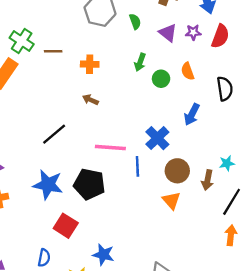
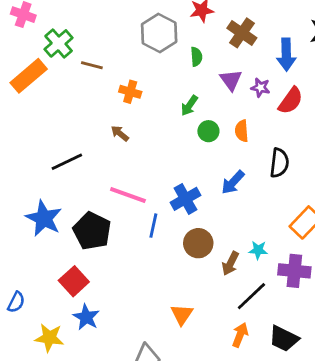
orange triangle: (171, 201) -> (182, 314), moved
red square: (66, 226) -> (74, 281), moved

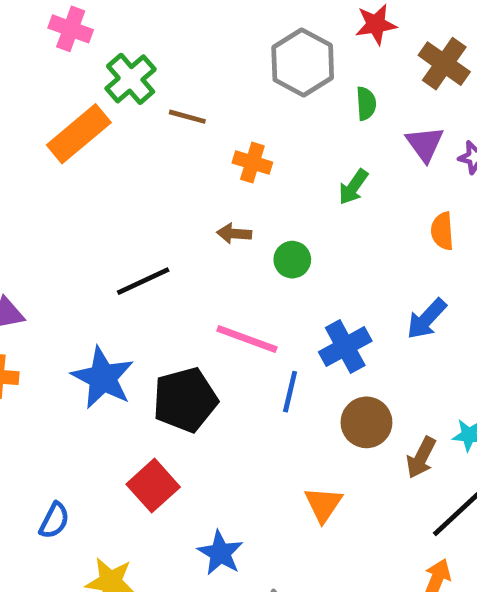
green circle: (208, 131) -> (292, 260), moved
brown arrow: (120, 133) -> (234, 233), turned -36
black pentagon: (92, 231) -> (185, 400), turned 30
orange triangle: (182, 314) -> (323, 504), moved
blue star: (86, 317) -> (220, 553), moved

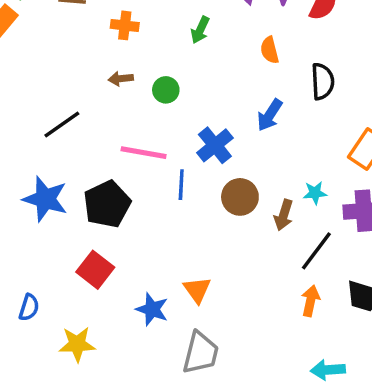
orange triangle: (323, 504) -> (197, 290), moved

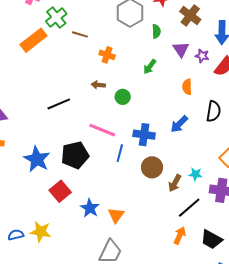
blue cross: (215, 145) -> (144, 135), turned 35
blue star: (45, 199) -> (37, 159), moved
blue semicircle: (29, 307) -> (16, 235), moved, turned -133
blue star: (152, 309) -> (90, 208), moved

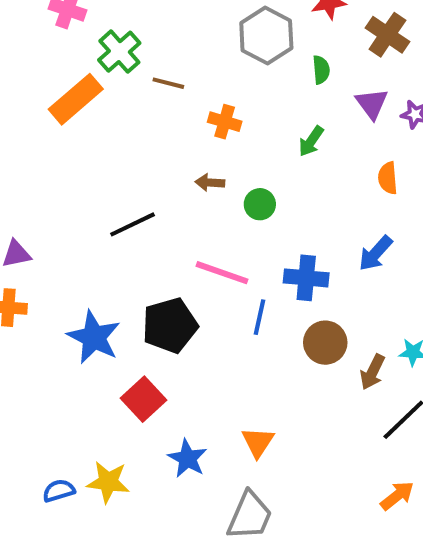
blue star: (90, 208) -> (187, 458), moved
orange arrow: (180, 235) -> (397, 496), moved, turned 30

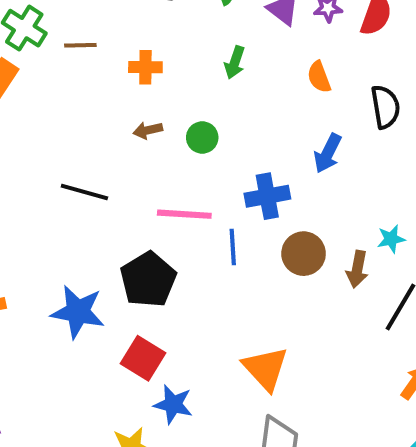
black line: (133, 224) -> (84, 192), turned 57
orange triangle: (258, 442) -> (265, 368), size x1.4
blue star: (187, 458) -> (173, 404), moved

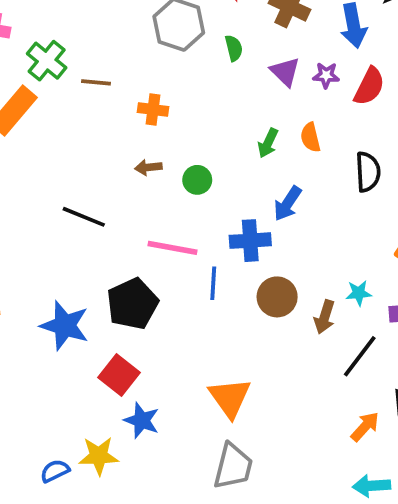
green arrow: (235, 62) -> (268, 143), moved
blue arrow: (328, 153) -> (288, 203), moved

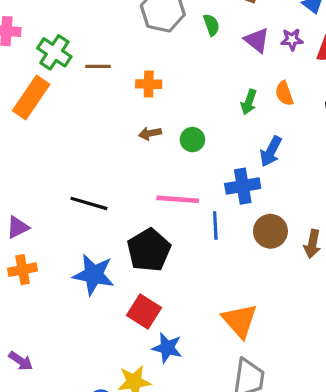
black line: (84, 217) -> (89, 203), moved

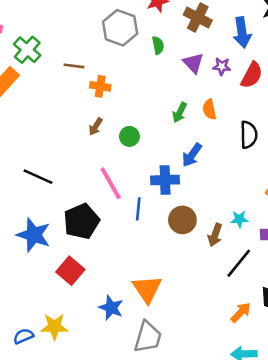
brown line: (98, 66) -> (74, 66), moved
brown arrow: (150, 133) -> (96, 127), turned -54
pink line: (178, 199) -> (111, 183), turned 48
blue star: (167, 348) -> (111, 308), moved

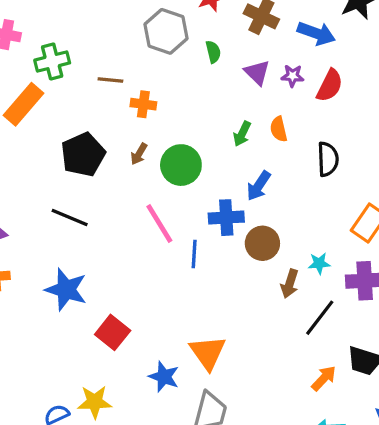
blue arrow: (242, 32) -> (316, 33), turned -60
green cross: (27, 50) -> (52, 62), turned 36
green circle: (129, 136) -> (181, 165), size x1.6
brown circle: (182, 220) -> (262, 243), moved
black pentagon: (81, 221) -> (83, 155), moved

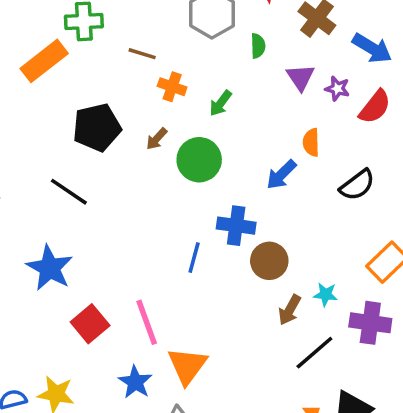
green arrow: (242, 134) -> (221, 103), moved
black semicircle: (328, 159) -> (357, 185), turned 44
blue arrow: (259, 186) -> (281, 175), moved
pink line: (159, 223) -> (147, 322), moved

